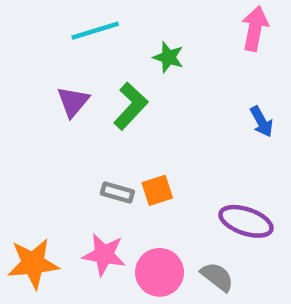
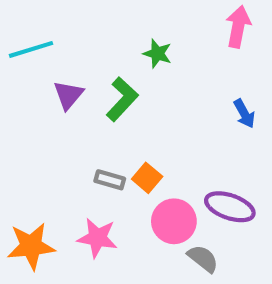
cyan line: (95, 31) -> (31, 49), moved
orange square: (157, 190) -> (147, 178), turned -32
pink circle: (160, 272) -> (174, 221), moved

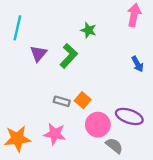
cyan line: (31, 49) -> (17, 28), turned -60

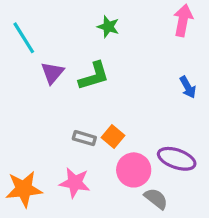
cyan line: (17, 28) -> (24, 38), turned -45
green star: (89, 30) -> (108, 27), moved
green L-shape: (69, 56) -> (94, 76), turned 30

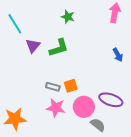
orange square: (113, 137) -> (71, 86), turned 32
pink star: (75, 183) -> (56, 108), moved

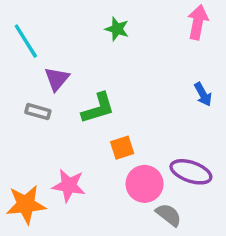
green L-shape: (59, 48) -> (98, 108), moved
gray rectangle: (53, 87) -> (38, 112), moved
pink star: (56, 108) -> (69, 186), moved

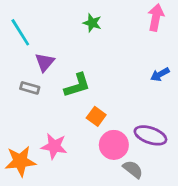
blue arrow: (203, 94) -> (160, 74), turned 90
orange square: (122, 148) -> (96, 116), turned -36

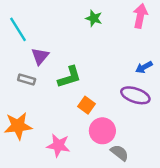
green star: (92, 23) -> (94, 18), moved
purple ellipse: (150, 135) -> (135, 95), moved
pink star: (54, 146) -> (58, 145), moved
orange star: (20, 161) -> (18, 126), moved

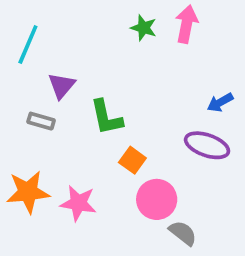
pink arrow: (140, 16) -> (187, 24), moved
cyan line: (18, 29) -> (28, 45), turned 55
green L-shape: (69, 77) -> (106, 117), turned 95
pink star: (58, 145) -> (78, 203), moved

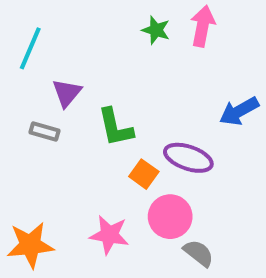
blue arrow: (220, 102) -> (239, 111), size x1.4
purple ellipse: (207, 145) -> (188, 158), moved
orange star: (28, 192) -> (30, 245), moved
pink star: (78, 203) -> (109, 235), moved

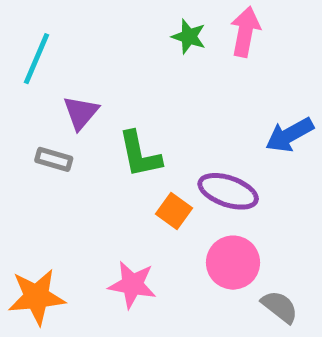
pink circle: (170, 217) -> (233, 263), moved
gray semicircle: (199, 253) -> (280, 307), moved

